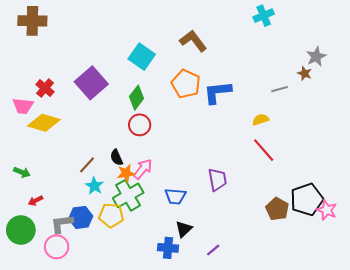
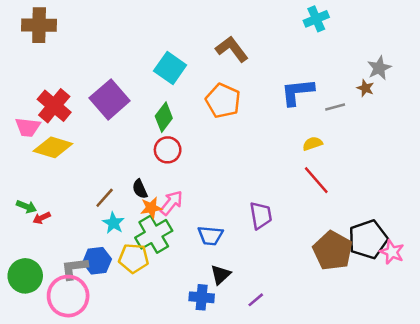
red cross: (45, 88) -> (54, 106), size x1.5
blue L-shape: (217, 92) -> (297, 92), moved
red arrow: (36, 201) -> (42, 218), moved
brown pentagon: (277, 209) -> (333, 251), size x1.4
pink circle: (57, 247) -> (68, 296), size x1.4

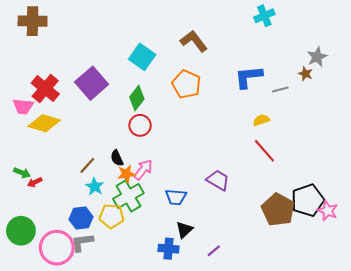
purple trapezoid: (261, 215) -> (218, 180), turned -50
gray L-shape: (74, 268) -> (82, 242), moved

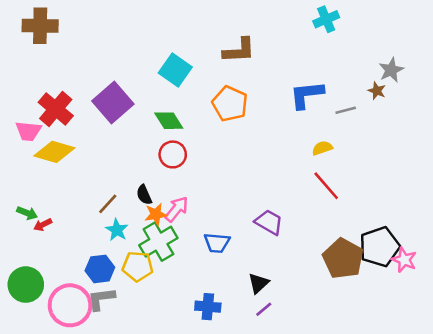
brown L-shape: (194, 41) -> (239, 50), turned 124
green diamond: (137, 98) -> (169, 121), turned -70
black triangle: (184, 230) -> (259, 283), moved

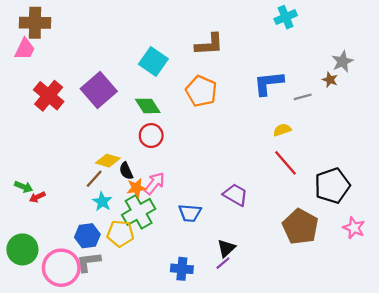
pink trapezoid: (28, 131) -> (25, 49), moved, turned -70
yellow diamond: (54, 152) -> (108, 161), moved, size x0.7
black pentagon: (379, 247) -> (332, 186), moved
purple line: (264, 309) -> (223, 263), moved

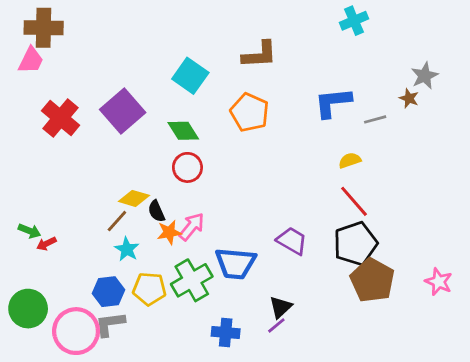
black pentagon: (332, 186) -> (355, 244), moved
green cross: (139, 212) -> (192, 280), moved
blue trapezoid: (190, 213) -> (235, 263), size x1.4

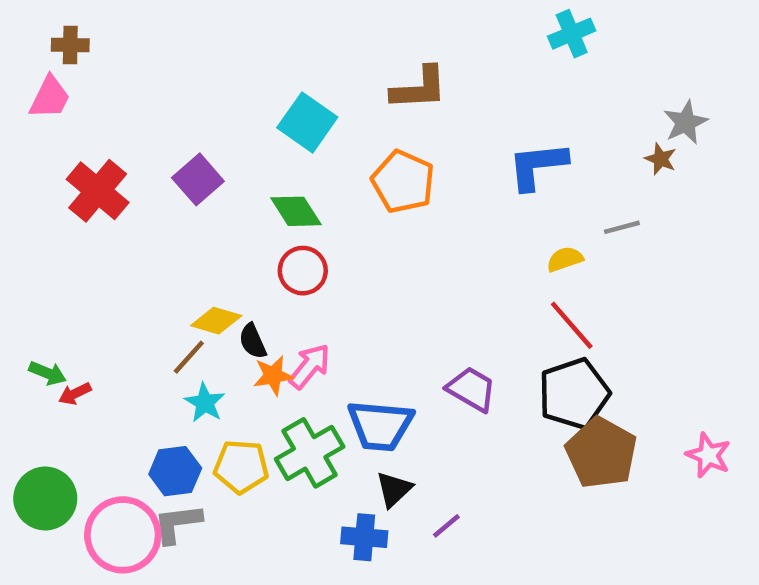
brown cross: (44, 28) -> (70, 45), size x0.6
purple square: (123, 111) -> (198, 179), size x0.7
gray line: (375, 119) -> (622, 227), moved
black triangle: (281, 307) -> (394, 489), moved

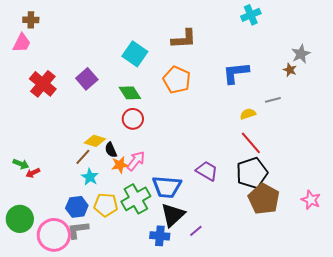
black triangle: (394, 489) -> (173, 215), size x1.5

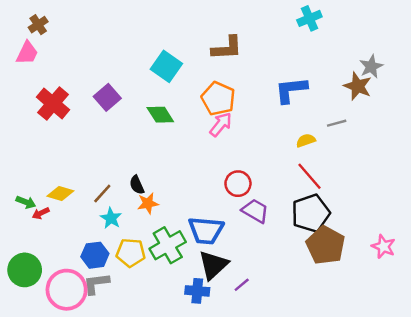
brown cross: (31, 20) -> (38, 25), turned -35
brown star: (290, 70) -> (358, 86), size x1.6
red circle: (133, 119) -> (238, 184), moved
yellow diamond: (95, 141) -> (60, 193), moved
pink arrow: (136, 161) -> (221, 124), moved

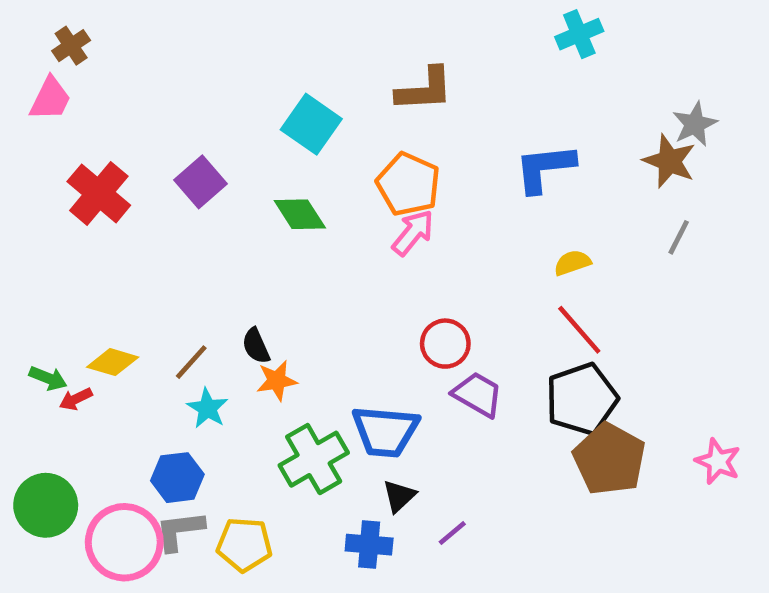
gray line: (337, 123) -> (679, 237), moved, turned -48
yellow pentagon: (131, 253) -> (244, 545), moved
black triangle: (213, 265) -> (399, 496), size x0.6

